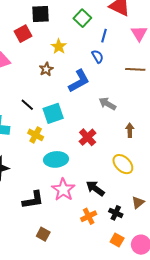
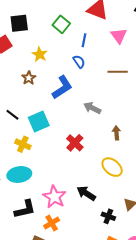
cyan ellipse: (56, 159) -> (19, 174), moved
orange cross: (89, 216) -> (52, 223), moved

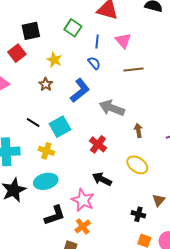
pink triangle: (119, 36) -> (123, 41), moved
gray arrow: (92, 108) -> (112, 108), size x1.4
black arrow: (86, 193) -> (102, 179), moved

